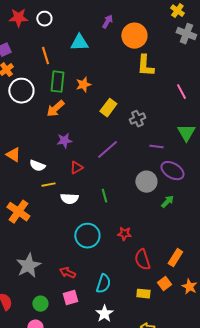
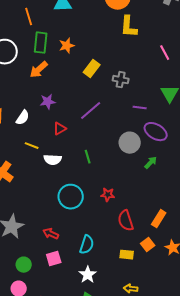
gray cross: (137, 119) -> (121, 80), turned 35
white semicircle: (37, 166) -> (23, 118), moved, turned -77
yellow line: (48, 185) -> (32, 146), turned 32

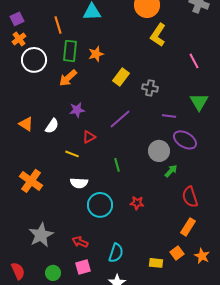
yellow L-shape: (129, 27) -> (158, 35), turned 30
yellow line: (32, 146) -> (72, 154), moved
white semicircle: (53, 160) -> (79, 183), moved
green arrow: (151, 163) -> (171, 171), moved
red semicircle: (126, 221) -> (190, 197), moved

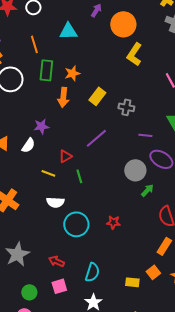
orange arrow: (68, 78) -> (63, 97), moved, turned -42
purple star: (77, 110) -> (41, 126), moved
green line: (117, 165) -> (79, 176), moved

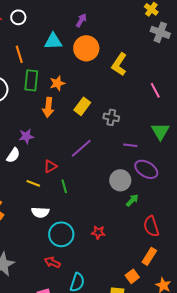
orange circle: (123, 24) -> (86, 48), moved
red arrow: (56, 261) -> (52, 262), moved
orange square: (153, 272) -> (132, 276), moved

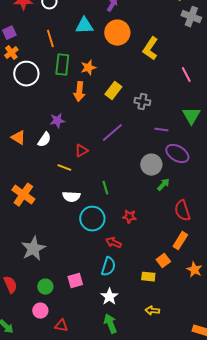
green line: (64, 186) -> (105, 188), moved
red arrow: (52, 262) -> (113, 243), moved

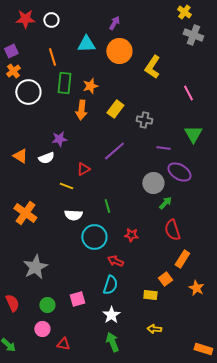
white semicircle: (44, 140) -> (46, 158), turned 35
red semicircle: (182, 211) -> (172, 230), moved

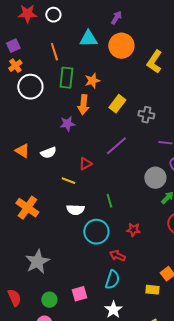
purple star: (59, 139) -> (67, 124), moved

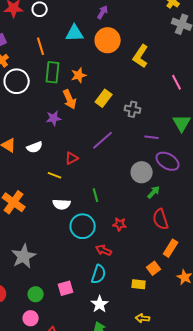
orange arrow: (83, 105) -> (70, 99), turned -30

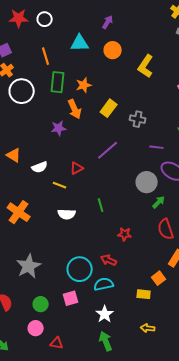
orange circle: (108, 40) -> (113, 50), size x0.7
white semicircle: (35, 147) -> (40, 167), moved
cyan circle: (83, 226) -> (80, 269), moved
cyan semicircle: (99, 274) -> (104, 284), turned -120

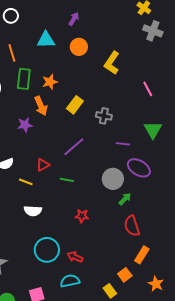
green line: (101, 205) -> (67, 180), moved, turned -64
red star: (125, 234) -> (82, 216), moved
cyan circle: (80, 269) -> (47, 250), moved
yellow rectangle: (144, 294) -> (110, 291), turned 48

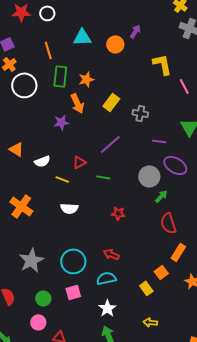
purple arrow: (74, 19) -> (135, 31), moved
yellow L-shape: (112, 63) -> (162, 64), moved, turned 135
cyan circle: (47, 250) -> (73, 261), moved

